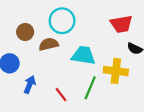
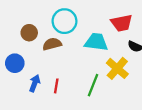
cyan trapezoid: (83, 55) -> (96, 42), moved
yellow cross: (116, 71) -> (117, 68), turned 35
red line: (61, 95) -> (56, 86), moved, turned 48

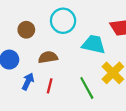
brown semicircle: (52, 44) -> (48, 57), moved
green line: (93, 85) -> (87, 88), turned -55

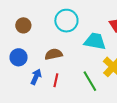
brown circle: (26, 30) -> (23, 25), moved

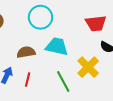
cyan trapezoid: (95, 41) -> (57, 46), moved

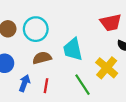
cyan circle: (40, 17) -> (36, 29), moved
cyan trapezoid: (57, 46) -> (73, 49), turned -110

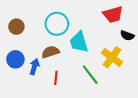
cyan circle: (36, 29) -> (57, 24), moved
blue arrow: (24, 83) -> (34, 67), moved

